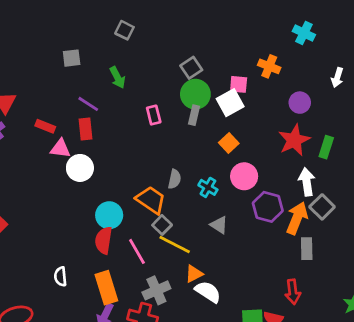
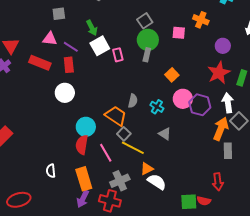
white square: (230, 103) -> (100, 46), moved
red rectangle: (45, 126) -> (40, 63), size x1.5
pink triangle: (60, 148) -> (50, 39), moved
purple hexagon: (268, 207) -> (200, 105), moved

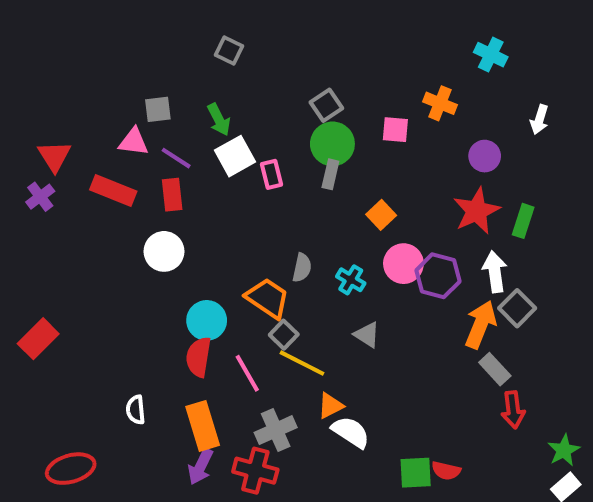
gray square: (59, 14) -> (158, 109), moved
gray rectangle: (228, 151) -> (495, 369), turned -42
red arrow: (218, 182) -> (513, 410), moved

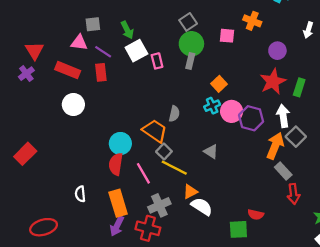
white circle: (164, 251) -> (73, 105), moved
cyan cross: (351, 280) -> (212, 106), moved, turned 35
red semicircle: (446, 471) -> (256, 215), moved

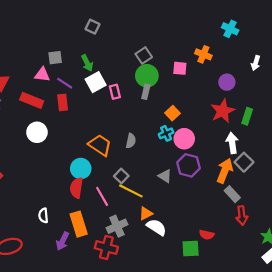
purple hexagon: (251, 118) -> (188, 165), moved
orange trapezoid: (155, 131) -> (100, 145), moved
purple arrow: (117, 226) -> (63, 241), moved

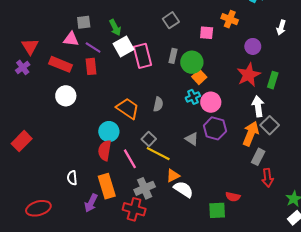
green circle: (147, 76) -> (192, 62), moved
pink rectangle: (115, 92) -> (142, 56), size x1.6
gray rectangle: (232, 194) -> (258, 157), turned 70

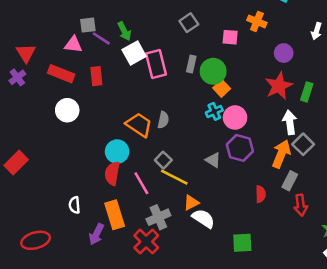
purple line: (93, 47) -> (101, 38), moved
gray semicircle: (158, 104) -> (163, 120), moved
red semicircle: (233, 197) -> (261, 194), moved, turned -104
red cross: (134, 209) -> (146, 242), turned 30

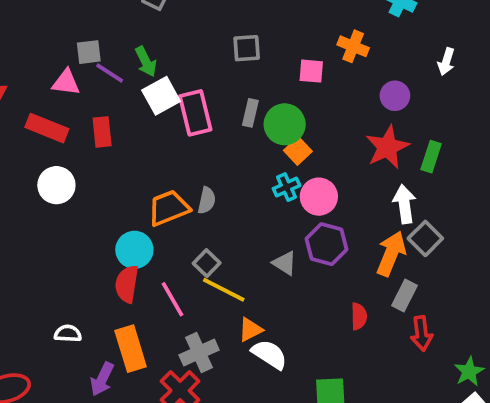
gray square: (189, 23) -> (247, 48), turned 30
orange trapezoid: (139, 125) -> (169, 208), turned -56
white semicircle: (74, 205) -> (68, 333), turned 98

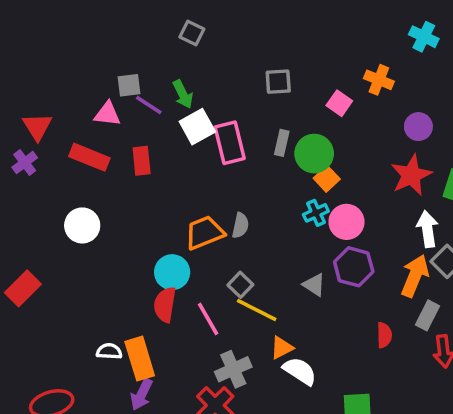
pink square: (311, 71) -> (339, 103), turned 30
white circle: (56, 185) -> (82, 225), moved
orange rectangle: (131, 349) -> (140, 359), moved

